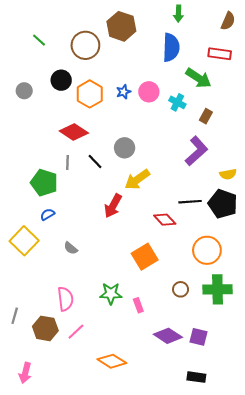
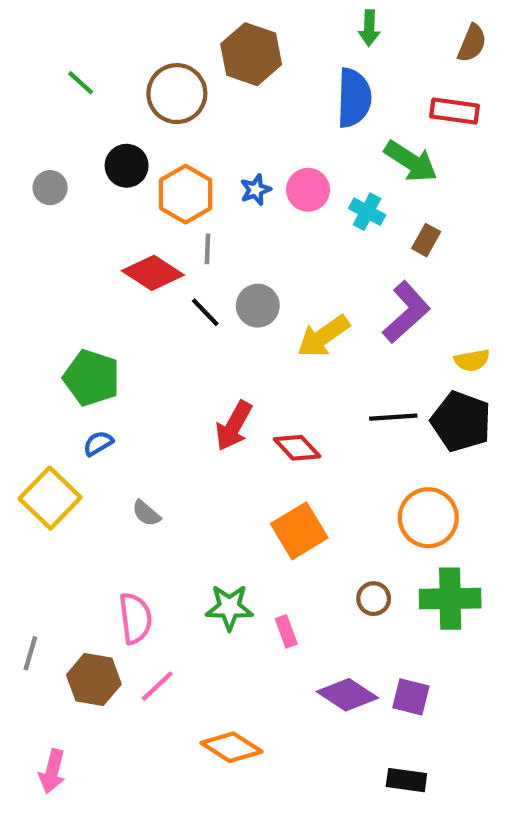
black line: (95, 162) -> (205, 312), moved
gray line: (68, 163) -> (207, 249), moved
yellow arrow: (137, 179) -> (323, 336), moved
red diamond: (165, 220) -> (297, 448), moved

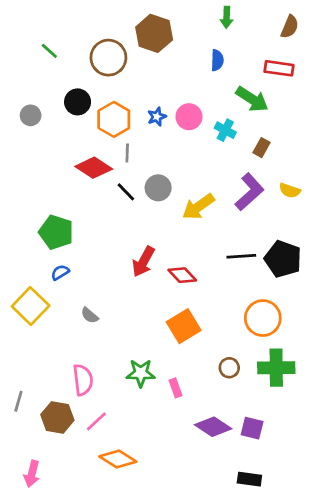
blue semicircle: (354, 98) -> (217, 60), size x0.6
yellow semicircle: (472, 360) -> (290, 191), moved, turned 30
orange diamond: (232, 747) -> (118, 459), moved

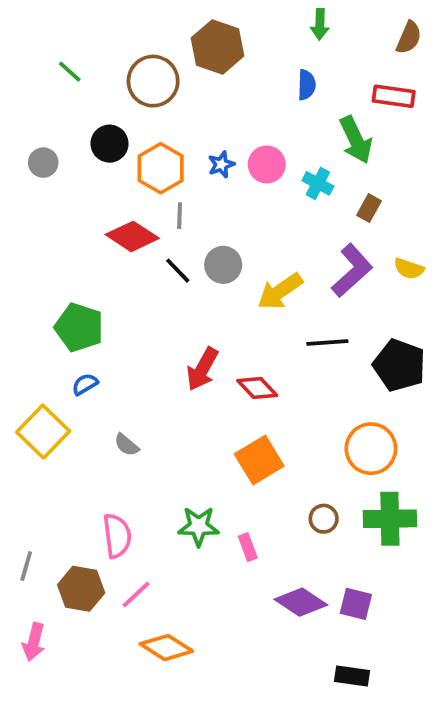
green arrow: (252, 99) -> (356, 140), turned 32
black line: (241, 256) -> (327, 343), moved
pink arrow: (32, 474) -> (34, 642), moved

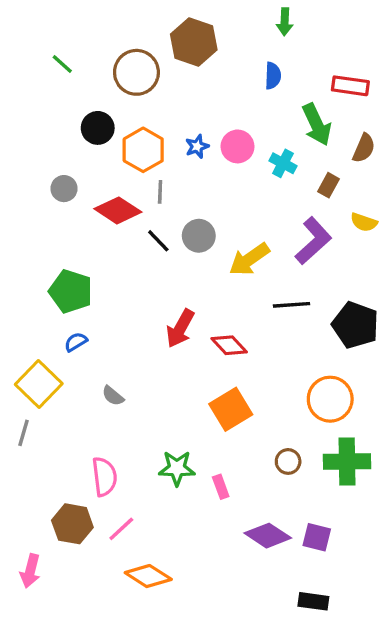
brown semicircle: (409, 38) -> (364, 148), moved
gray circle: (43, 163) -> (64, 189), moved
yellow semicircle: (409, 269) -> (364, 222), moved
gray line: (26, 566) -> (24, 433), moved

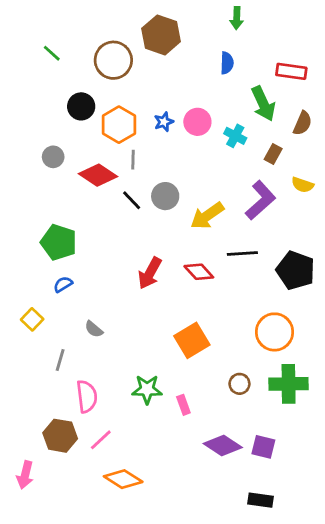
red diamond: (229, 345) -> (199, 272), moved
yellow square: (39, 384) -> (32, 319), size x0.6
gray line: (24, 433) -> (60, 360), moved

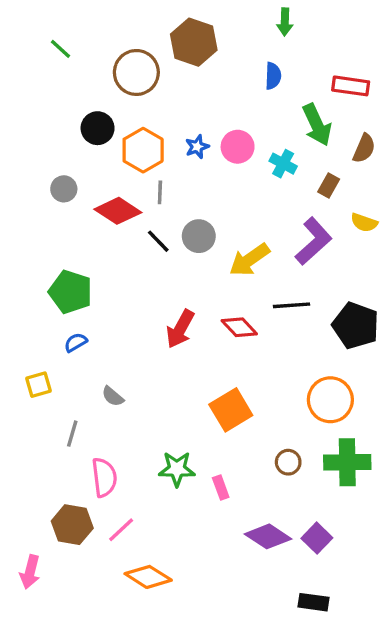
green line: (52, 53) -> (60, 49), moved
yellow square: (32, 319) -> (38, 385), turned 30
purple square: (263, 447) -> (317, 538), turned 30

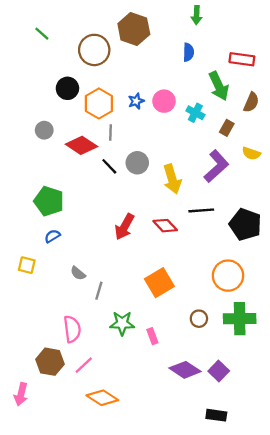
yellow arrow: (249, 260) -> (172, 179), turned -72
yellow square: (38, 385) -> (27, 265), turned 30
gray line: (72, 434) -> (99, 291), moved

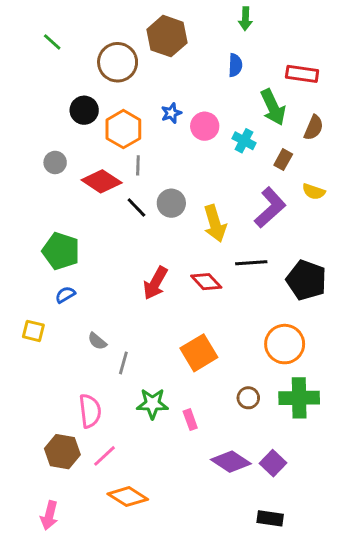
blue star: (136, 101) -> (171, 113), moved
pink arrow: (21, 394) -> (49, 515), moved

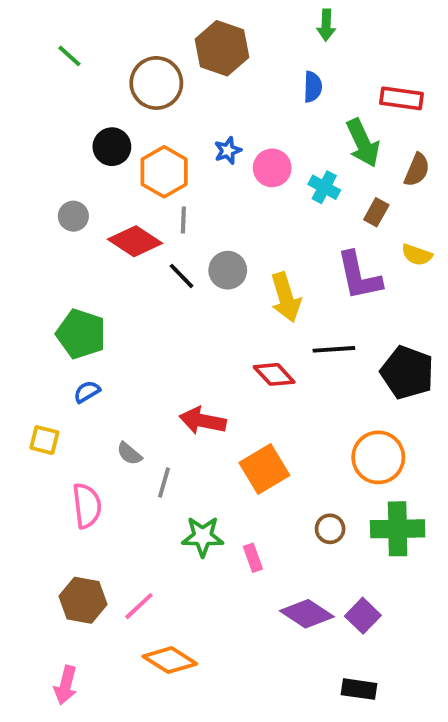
purple L-shape: (270, 208) -> (359, 276), turned 120
red arrow: (155, 283) -> (203, 421), moved, turned 72
pink semicircle: (90, 411) -> (87, 506), moved

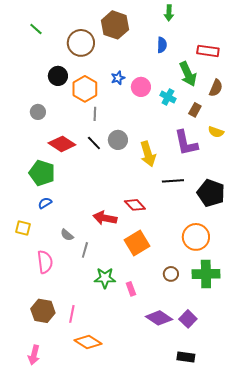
red diamond: (135, 241) -> (62, 144), moved
red diamond: (274, 374) -> (135, 205), moved
pink line: (139, 606) -> (72, 314), turned -36

